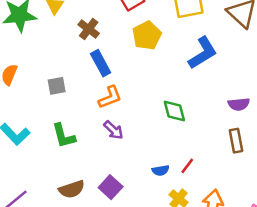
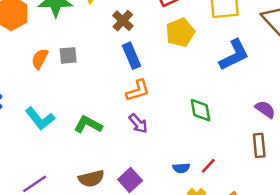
gray square: (57, 86) -> (68, 55), moved
purple semicircle: (239, 104) -> (265, 109), turned -145
green L-shape: (64, 136) -> (88, 125), turned 128

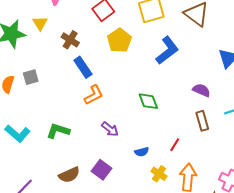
purple arrow: (138, 123) -> (110, 129), moved
red line: (208, 166) -> (175, 145), moved

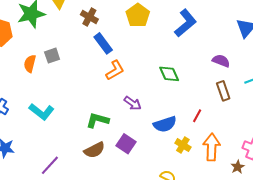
green L-shape: (58, 131) -> (97, 120), moved
blue semicircle: (142, 152) -> (165, 124), size x1.6

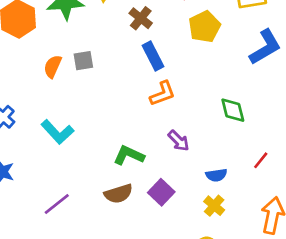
red line: (197, 116) -> (261, 160), moved
blue semicircle: (165, 124) -> (216, 175), size x0.7
yellow cross: (183, 145) -> (214, 206), moved

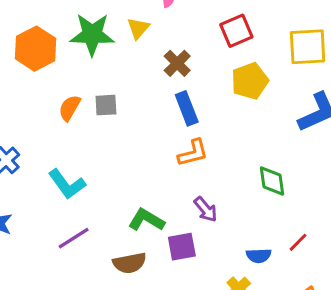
blue semicircle: (216, 175) -> (259, 256), moved
purple square: (161, 192) -> (182, 247), moved, turned 30
purple line: (57, 204) -> (74, 238), moved

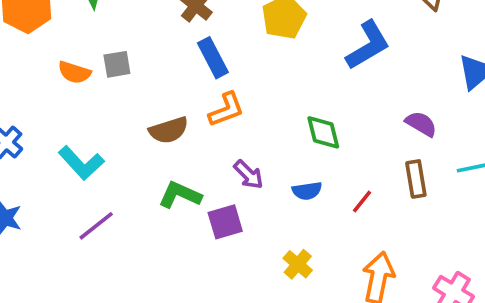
orange semicircle: (70, 108) -> (74, 72), turned -96
blue semicircle: (259, 256) -> (307, 191), moved
brown semicircle: (130, 263) -> (169, 130), moved

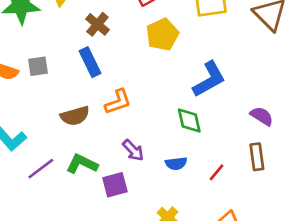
blue L-shape: (368, 45) -> (209, 79), moved
blue rectangle: (213, 58) -> (90, 62), moved
purple line: (96, 226) -> (41, 169), moved

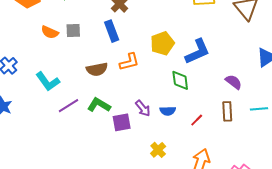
yellow pentagon: (162, 35) -> (162, 43), moved
purple arrow: (133, 150) -> (143, 108), moved

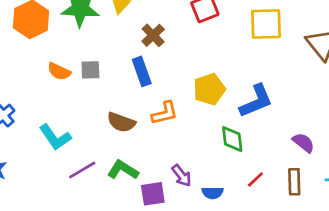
brown semicircle: (97, 69) -> (121, 122), turned 30
blue semicircle: (168, 111) -> (213, 193), moved
red line: (197, 120) -> (255, 179), moved

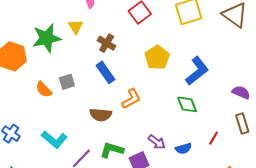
orange semicircle: (59, 71) -> (44, 89), turned 36
yellow pentagon: (209, 89) -> (157, 58), moved
red line: (255, 179) -> (214, 138), moved

